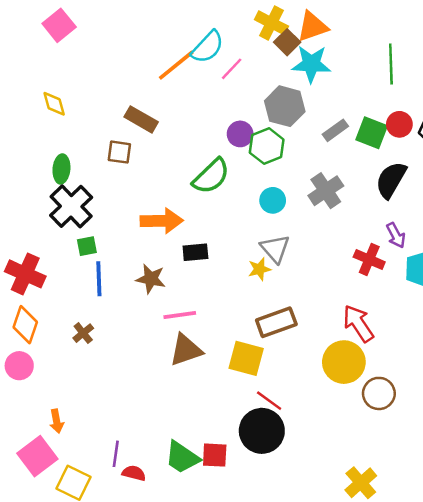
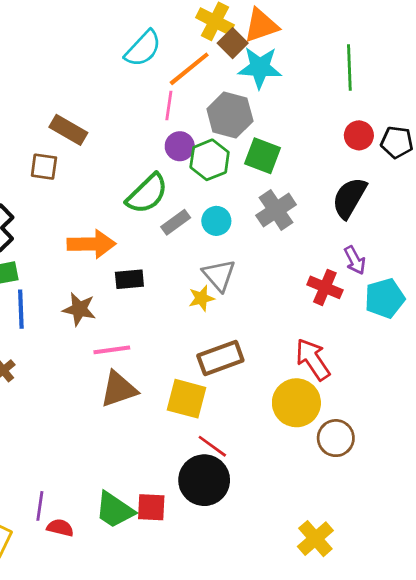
orange line: (176, 65) -> (189, 69), moved
pink line: (232, 69) -> (169, 106), moved, turned -35
gray rectangle: (335, 130) -> (176, 222), moved
green square: (372, 133) -> (262, 156), moved

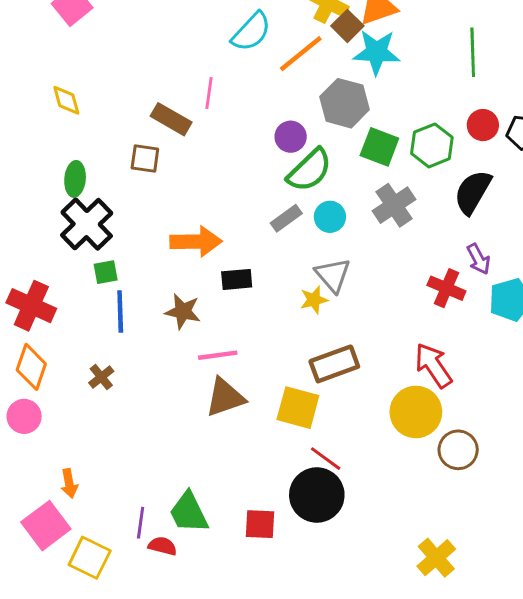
pink line: (169, 106) -> (209, 93), moved
green hexagon: (210, 160) -> (432, 145), moved
green semicircle: (147, 194) -> (310, 170), moved
green trapezoid: (115, 510) -> (189, 512), moved, turned 30

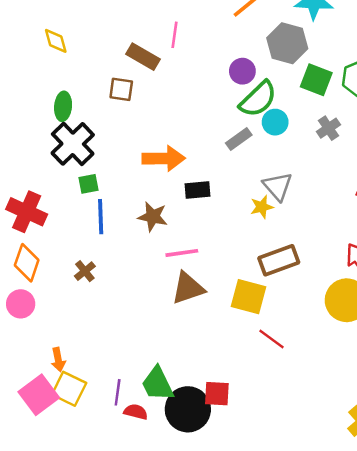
gray cross: (394, 205) -> (328, 128), size x0.7
cyan circle: (330, 217) -> (275, 122), moved
black circle: (317, 495) -> (188, 409), moved
yellow square: (90, 558) -> (69, 389), moved

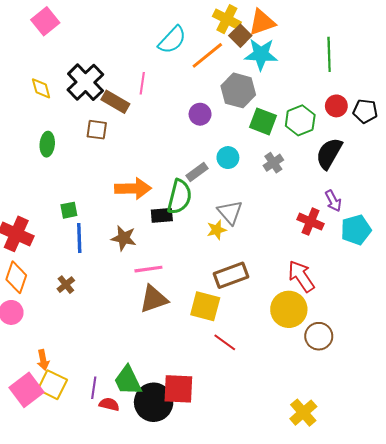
green semicircle: (258, 99) -> (179, 197), moved, turned -32
black cross: (73, 144) -> (85, 82), moved
red square: (217, 394) -> (178, 389), size x1.4

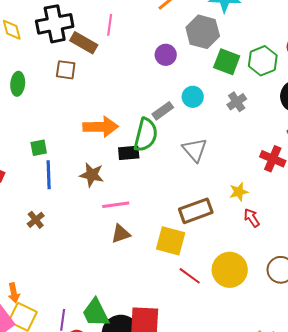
black cross: (85, 82) -> (55, 24), turned 33
yellow star: (217, 230) -> (239, 192), moved
red arrow: (301, 276) -> (252, 218), moved, size x0.6
brown triangle: (154, 299) -> (121, 234), size x0.7
yellow circle: (289, 309) -> (230, 270), moved

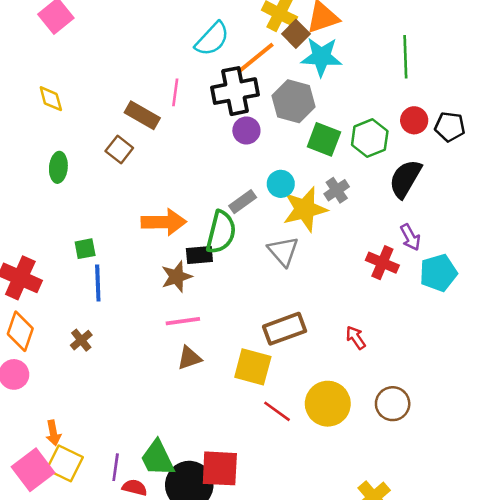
black cross: (55, 24) -> (235, 91), moved
brown square: (66, 70) -> (119, 150), turned 30
brown star: (92, 175) -> (177, 277), moved, turned -30
yellow star: (239, 192) -> (305, 209), moved, size x1.8

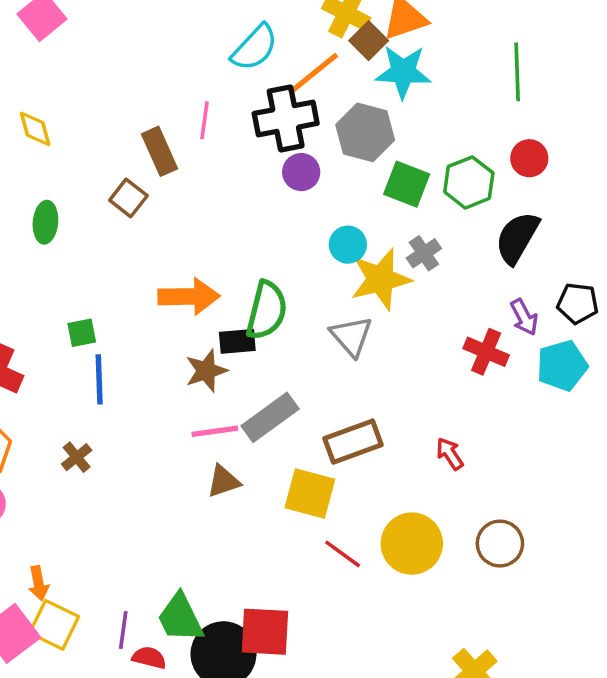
brown rectangle: (142, 115) -> (160, 151), turned 36
black pentagon: (450, 127) -> (578, 303), moved
gray rectangle: (243, 202) -> (270, 417), moved, size x1.5

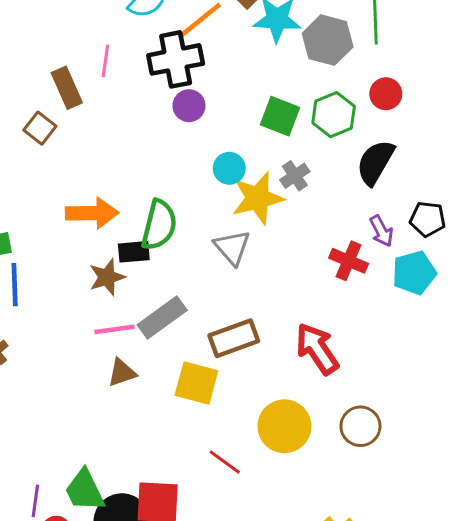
gray hexagon: (365, 132) -> (328, 40), moved
red arrow: (450, 454) -> (317, 349), size x1.8
red line: (343, 554) -> (225, 462), moved

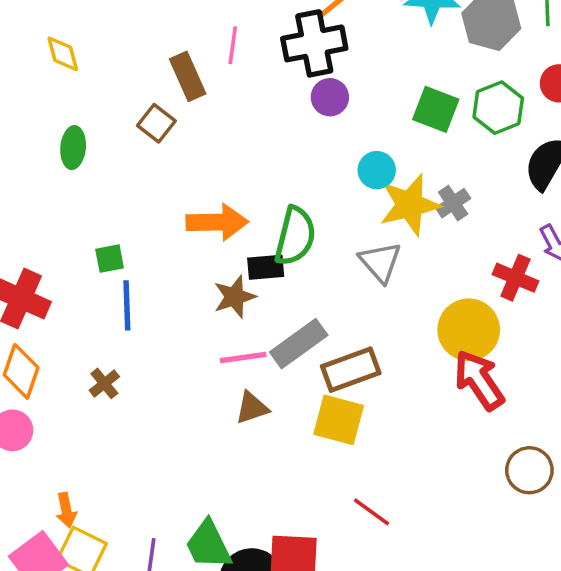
gray cross: (295, 176) -> (453, 203), moved
brown rectangle: (234, 338) -> (351, 370), moved
yellow circle: (284, 426) -> (469, 330), moved

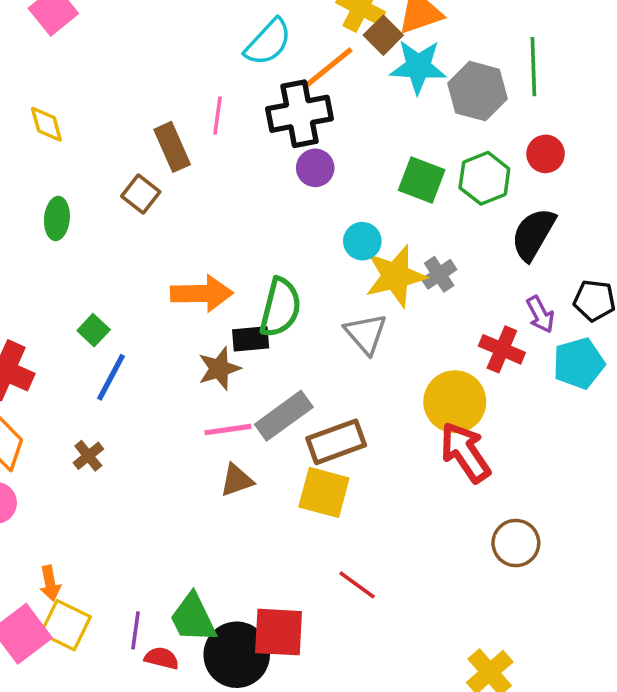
green square: (110, 259) -> (94, 330), turned -36
blue line: (127, 305) -> (111, 377), turned 30

